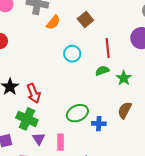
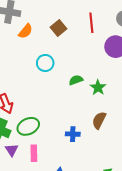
red line: (108, 48) -> (91, 23), moved
green ellipse: (77, 113) -> (28, 126), moved

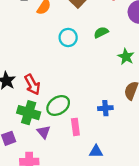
green semicircle: (76, 80) -> (101, 32), moved
pink rectangle: (34, 153) -> (75, 127), moved

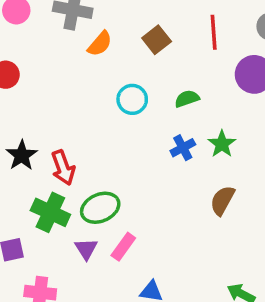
blue cross: (105, 108) -> (183, 148), moved, turned -32
pink rectangle: (75, 127) -> (123, 247), turned 35
purple triangle: (44, 132) -> (86, 249), moved

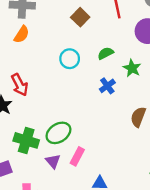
orange semicircle: (100, 44) -> (22, 34), moved
green star: (222, 144) -> (132, 68), moved
red arrow: (63, 168) -> (20, 85), moved

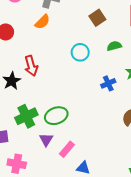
green semicircle: (106, 53) -> (114, 46), moved
green cross: (26, 140) -> (26, 116), turned 35
pink rectangle: (77, 156) -> (67, 149), moved

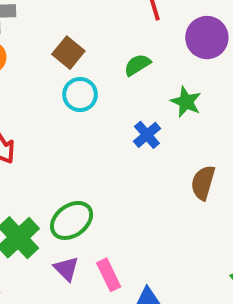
brown square: (97, 18) -> (68, 53), moved
pink rectangle: (67, 149) -> (109, 275), turned -49

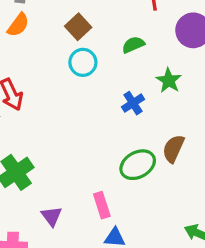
green ellipse: (72, 220) -> (138, 165), moved
purple triangle: (66, 269) -> (52, 216), moved
pink rectangle: (109, 275) -> (102, 205), moved

